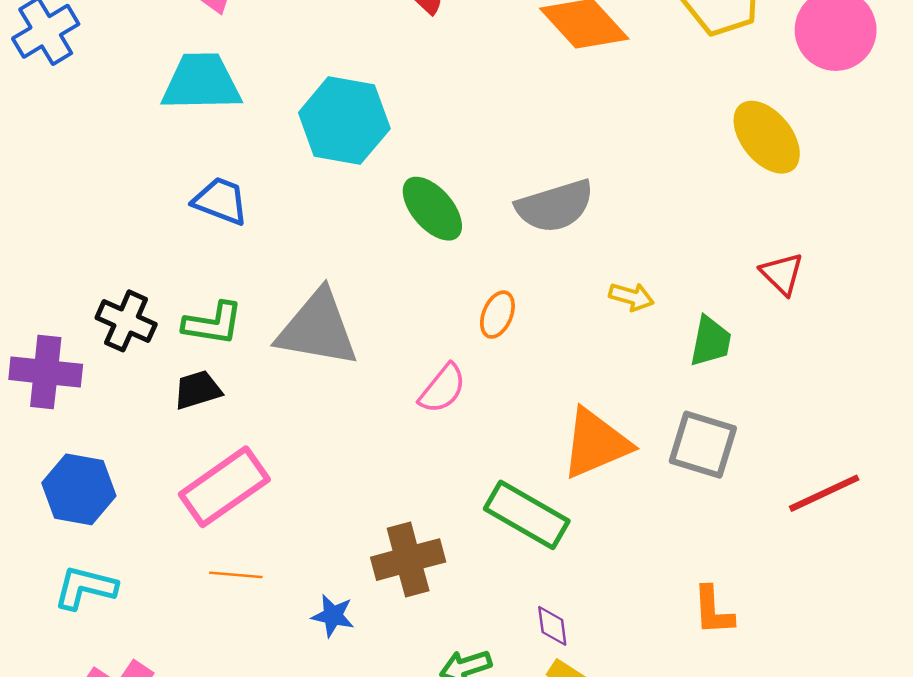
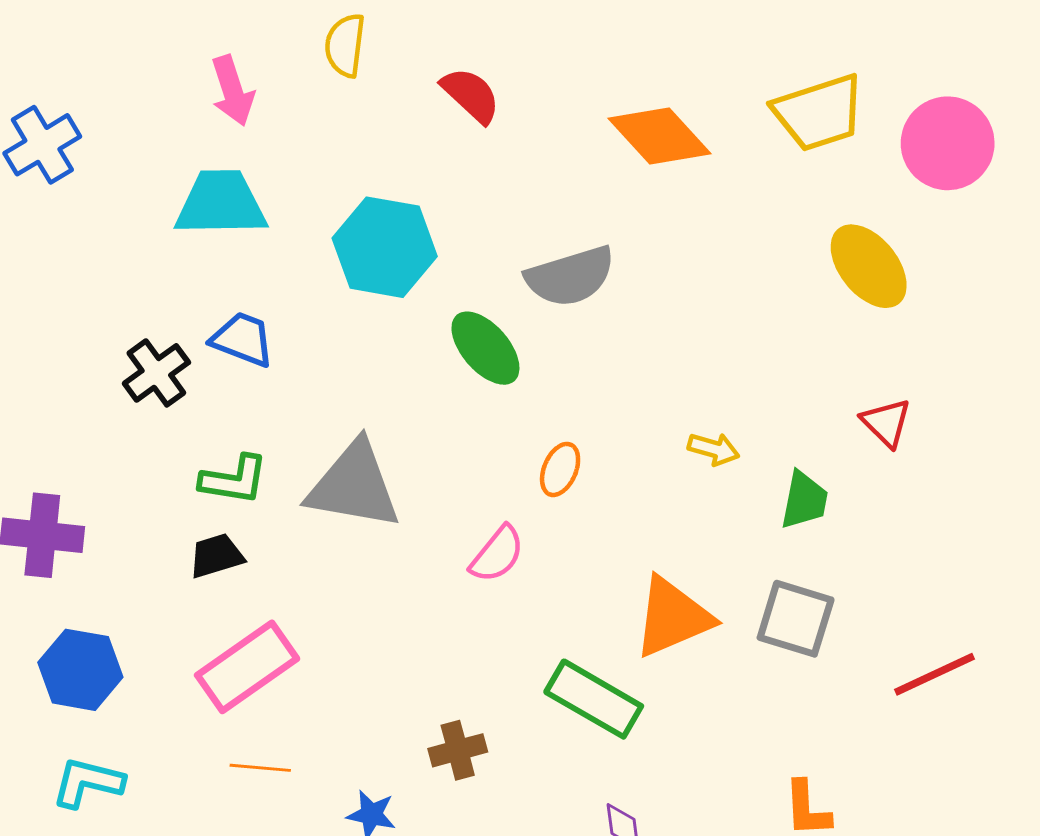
gray semicircle: (555, 206) -> (570, 276), moved
black cross: (126, 321) -> (156, 373), moved, turned 30
brown cross: (408, 560) -> (458, 750), size x0.7

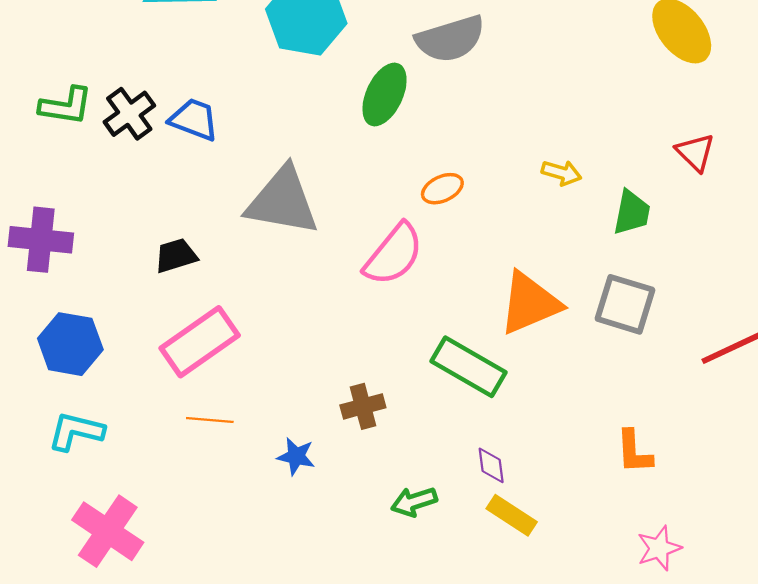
blue trapezoid: (243, 339) -> (194, 119), moved
green ellipse: (485, 348) -> (385, 94), turned 66
orange ellipse: (560, 469) -> (442, 189), turned 42
green L-shape: (234, 480) -> (66, 106), moved
pink semicircle: (497, 554) -> (394, 254), size x1.4

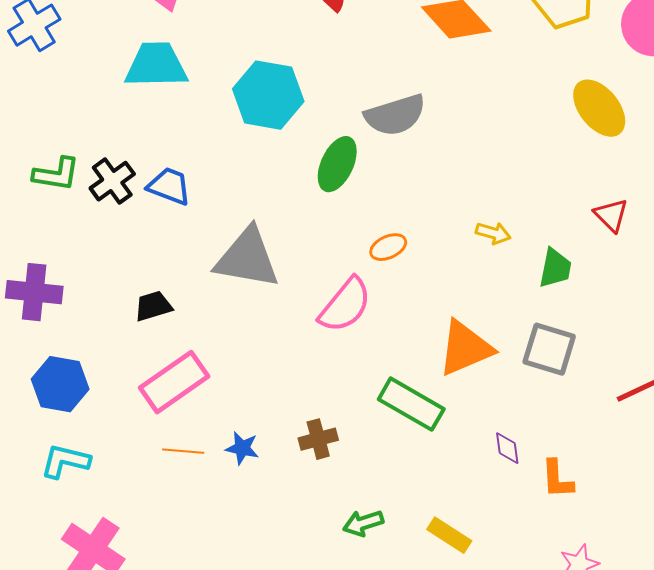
blue star: (296, 456) -> (242, 448), moved
purple diamond: (491, 465) -> (507, 448), moved

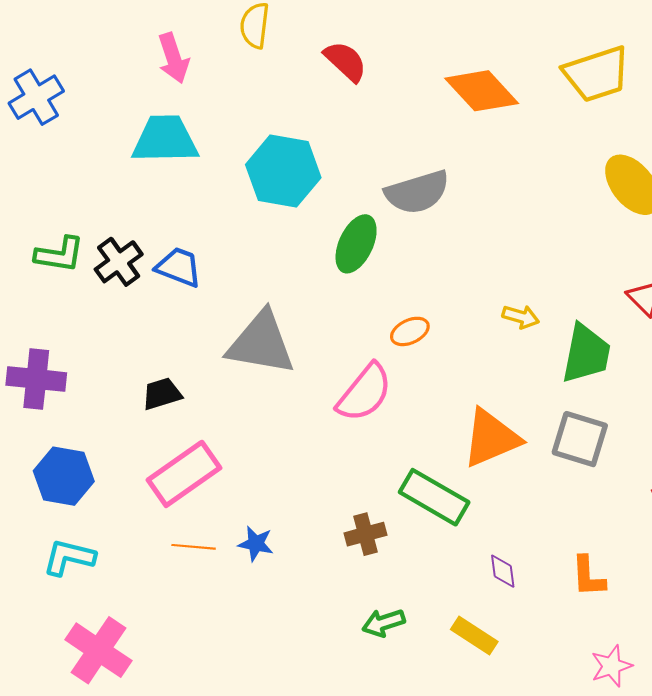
green trapezoid: (555, 268) -> (586, 354), size x1.4
brown cross: (318, 439) -> (366, 534), moved
purple diamond: (507, 448) -> (503, 571), moved

